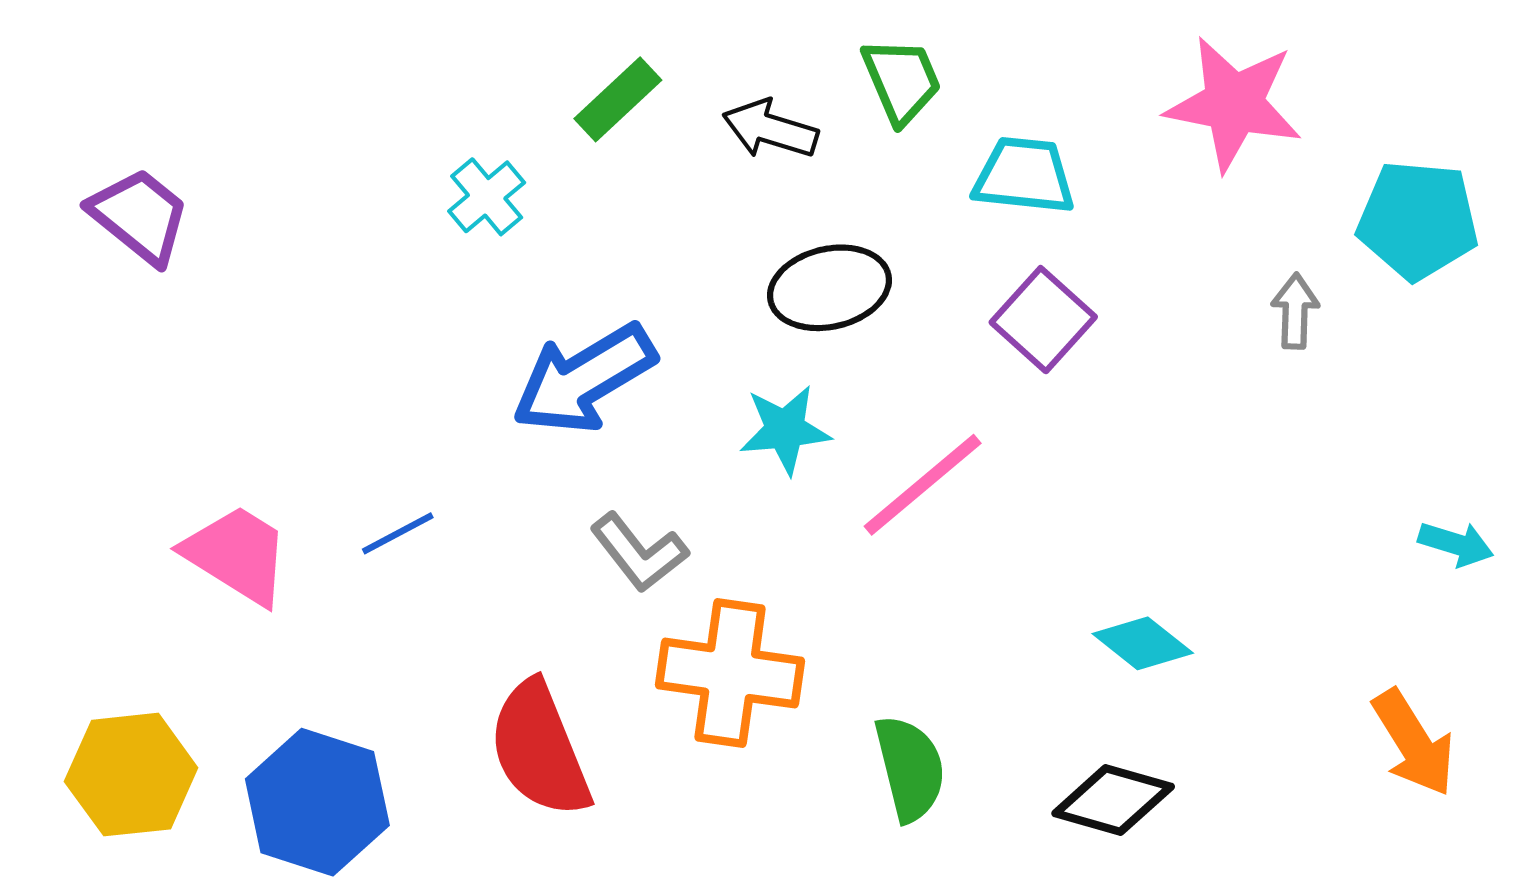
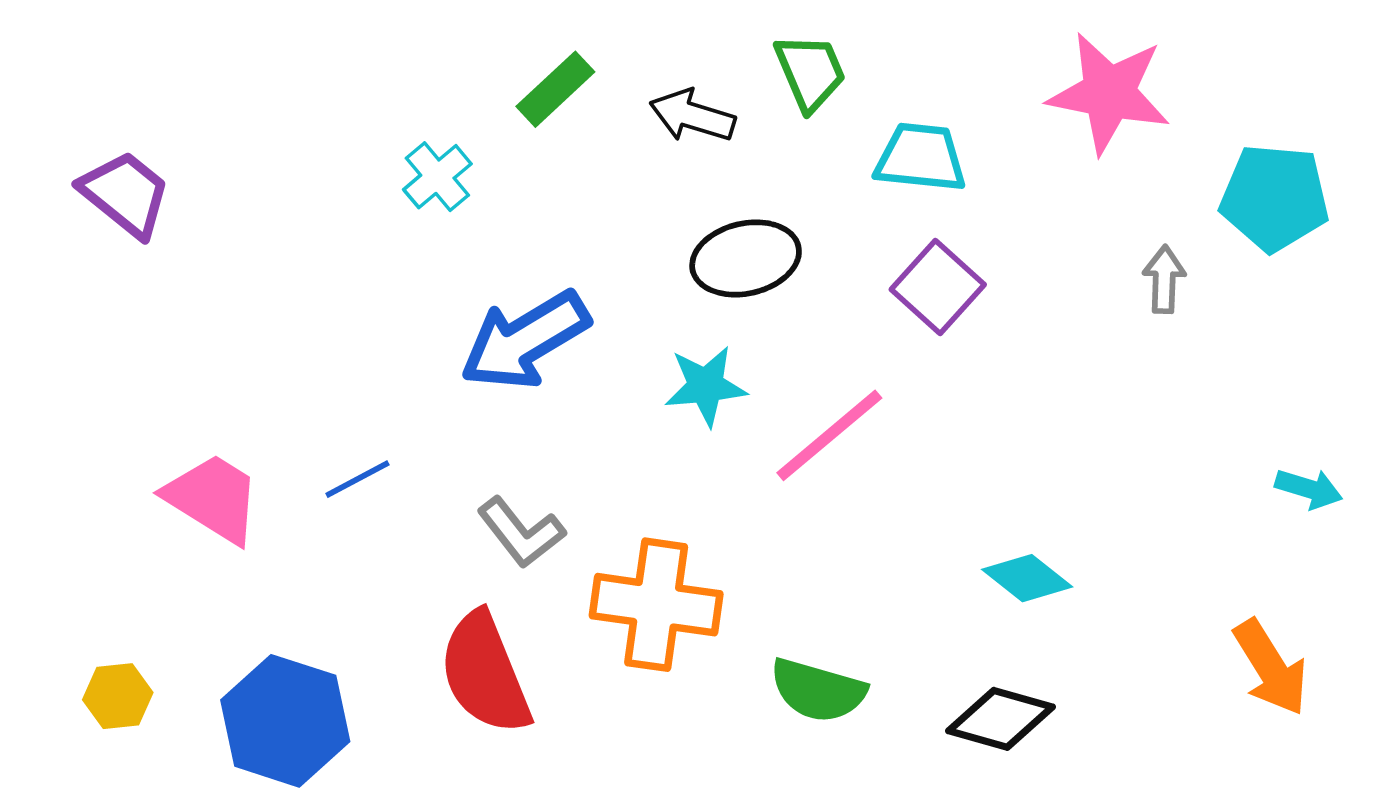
gray L-shape: (639, 552) -> (521, 532), moved
green semicircle: (910, 768) -> (818, 690), turned 120
yellow hexagon: (131, 775) -> (118, 696), size x0.6

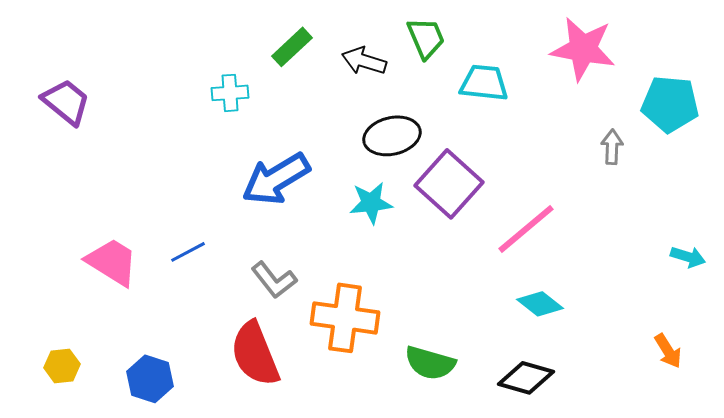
cyan cross: (437, 177) -> (230, 93), turned 36
purple square: (938, 287) -> (449, 184), moved, size x1.4
pink line: (829, 435) -> (526, 229), moved
orange arrow: (1271, 668) -> (668, 351), size x0.7
blue hexagon: (285, 721) -> (150, 379), size x0.7

